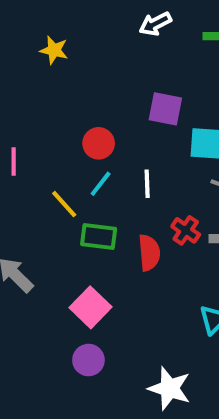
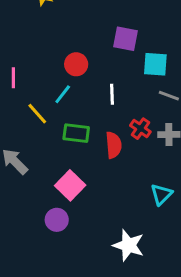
cyan line: (101, 184) -> (63, 94), moved
yellow line: (64, 204) -> (37, 114), moved
purple circle: (88, 360) -> (57, 220), moved

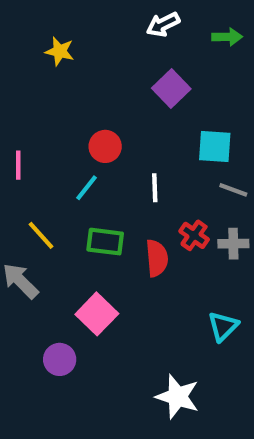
purple square: (125, 39) -> (171, 89), moved, turned 35
yellow line: (37, 114) -> (41, 235), moved
purple circle: (57, 220) -> (60, 359), moved

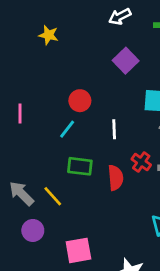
yellow line: (41, 235) -> (53, 196), moved
pink square: (97, 314) -> (78, 250), moved, turned 36
purple circle: (60, 359) -> (33, 230), moved

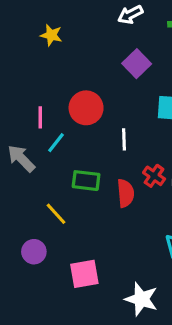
red circle: (80, 101) -> (86, 108), size x1.4
pink line: (20, 114) -> (40, 117), moved
cyan line: (67, 129) -> (56, 143), moved
gray arrow: (21, 193) -> (21, 158), moved

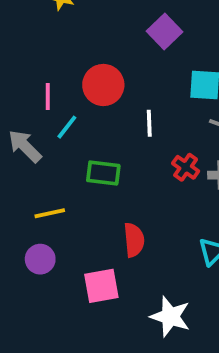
red semicircle: (126, 193) -> (134, 240), moved
yellow line: (56, 214) -> (50, 213), moved, turned -60

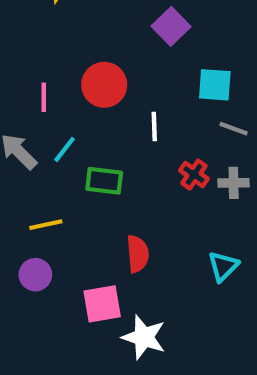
cyan line: (67, 127) -> (65, 149), moved
white star: (170, 317) -> (144, 337), moved

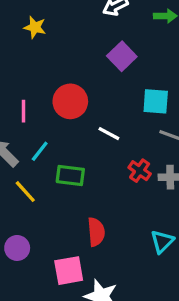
white line: (154, 127) -> (109, 134), turned -60
yellow line: (46, 225) -> (25, 192), moved, turned 60

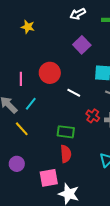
green rectangle: (70, 175) -> (66, 132), moved

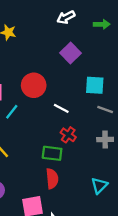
cyan line: (31, 104) -> (12, 112), moved
red cross: (93, 116) -> (68, 135), moved

